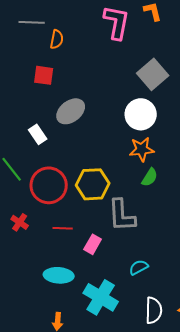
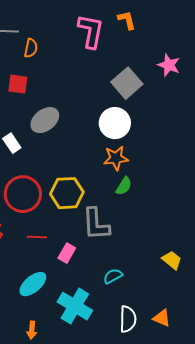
cyan ellipse: (59, 275) -> (33, 284), turned -44

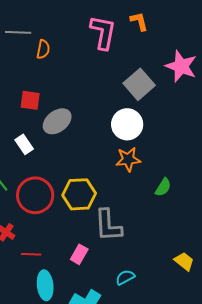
pink star: (169, 65) -> (181, 66), size x1.4
red square: (18, 84) -> (30, 100), moved
green semicircle: (124, 186) -> (163, 187), moved
red line: (37, 237) -> (31, 254), moved
cyan ellipse: (33, 284) -> (45, 285), turned -56

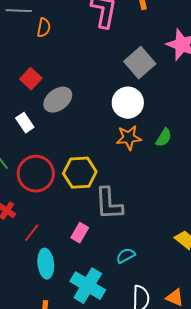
red square: (30, 100) -> (31, 79), turned 35
green semicircle: (163, 187) -> (164, 138), moved
red line: (31, 254) -> (32, 233), turned -54

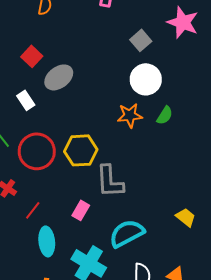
gray square: (140, 63) -> (141, 40), size x0.7
white circle: (128, 103) -> (146, 79), moved
cyan semicircle: (126, 256) -> (127, 233), size x1.8

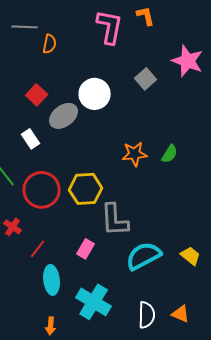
white circle: (146, 79) -> (95, 94), moved
cyan semicircle: (127, 233) -> (144, 256), moved

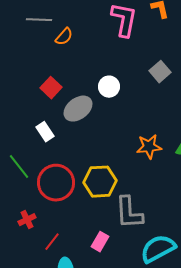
orange semicircle: (50, 44) -> (64, 37), turned 30
white circle: (95, 94) -> (109, 87), size x0.7
red cross: (13, 227) -> (27, 220), turned 30

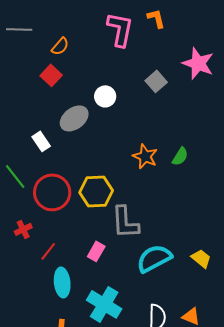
gray line: (39, 20) -> (19, 29), moved
red square: (51, 88) -> (51, 75), moved
orange star: (149, 147) -> (145, 156), turned 30

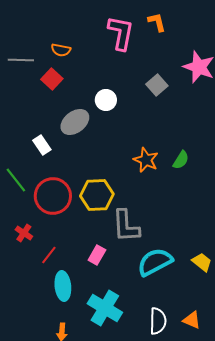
gray line: (19, 29) -> (21, 60), moved
orange semicircle: (60, 46) -> (61, 50), turned 60
red cross: (23, 229) -> (24, 233), turned -30

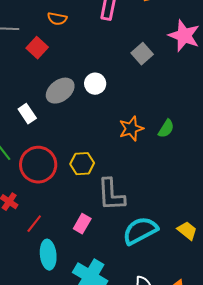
orange semicircle: (61, 50) -> (57, 19), moved
white circle: (106, 100) -> (95, 84), moved
orange star: (146, 160) -> (131, 129), turned 30
yellow hexagon: (97, 195) -> (82, 164), size x0.7

